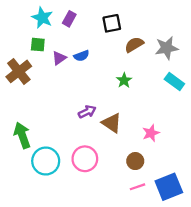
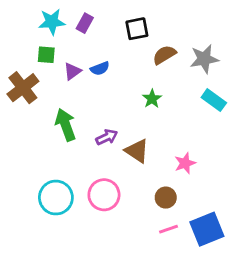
cyan star: (42, 18) -> (52, 22), turned -30
green arrow: (22, 135) -> (66, 125), moved

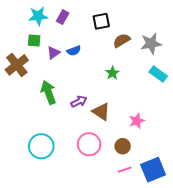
pink circle: (104, 195) -> (89, 144), moved

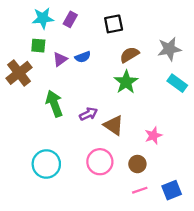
brown semicircle: (122, 40) -> (129, 55), moved
green star: (112, 73) -> (126, 82), size x1.5
blue square: (153, 170) -> (172, 190), size x0.7

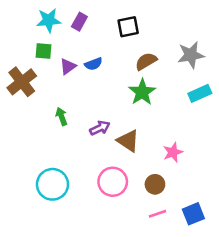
cyan rectangle: (177, 83) -> (200, 93), turned -60
green arrow: (54, 104) -> (61, 116), size x0.6

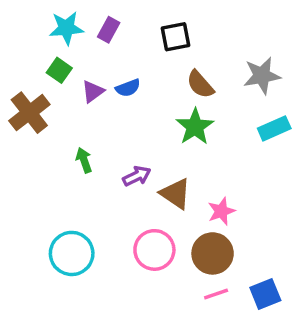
green square: (44, 51) -> (59, 70), turned 30
brown semicircle: (146, 61) -> (200, 84), turned -100
pink star: (173, 152) -> (221, 211), moved
brown circle: (155, 184) -> (213, 253), size x1.5

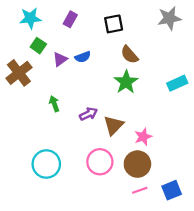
cyan star: (66, 28) -> (30, 18), moved
gray star: (262, 76) -> (169, 18), moved
brown triangle: (176, 194) -> (114, 125), turned 40

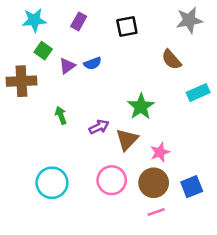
brown semicircle: (129, 55) -> (171, 60), moved
brown cross: (19, 73) -> (21, 81), turned 35
green star: (126, 82) -> (141, 107), moved
blue square: (172, 190) -> (192, 187), moved

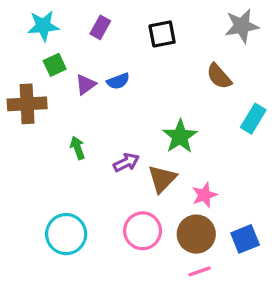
green square: (43, 51) -> (55, 65), turned 30
cyan rectangle: (198, 93) -> (253, 119), turned -35

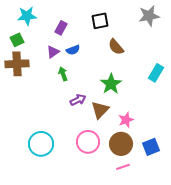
purple rectangle: (100, 27) -> (61, 28), moved
green square: (55, 65) -> (17, 40), moved
brown semicircle: (219, 76) -> (116, 47), moved
green arrow: (77, 148) -> (63, 74), moved

